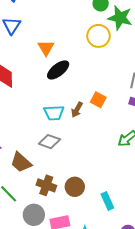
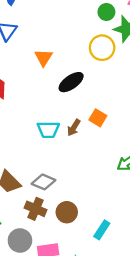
black ellipse: (58, 70) -> (71, 82), moved
gray diamond: (49, 142) -> (43, 182), moved
cyan rectangle: (107, 201) -> (102, 230), turned 54

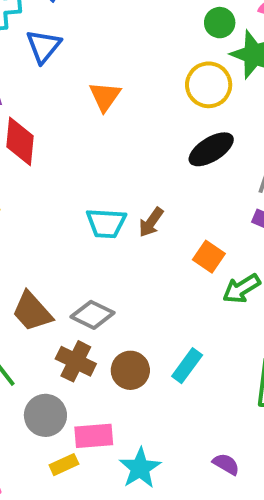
black ellipse: (71, 82) -> (211, 149), moved
orange square: (98, 118) -> (209, 257), moved
cyan rectangle: (102, 230) -> (187, 366), moved

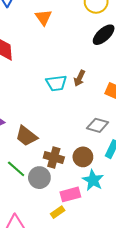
gray diamond: (92, 315) -> (98, 125), moved
gray circle: (45, 415) -> (39, 178), moved
cyan star: (140, 468) -> (93, 180), moved

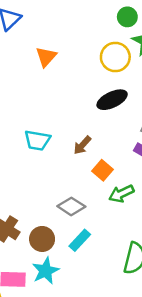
brown arrow: (79, 78) -> (82, 145), moved

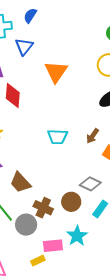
orange triangle: (46, 57) -> (56, 72), size x1.4
brown circle: (42, 239) -> (71, 202), moved

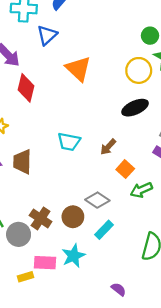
orange triangle: (56, 72) -> (78, 69), turned -30
brown trapezoid: (20, 183) -> (22, 162), moved, turned 35

